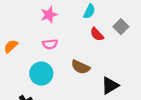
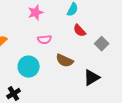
gray square: (121, 27) -> (102, 44), moved
pink semicircle: (50, 44) -> (45, 40), moved

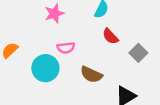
cyan circle: (29, 67) -> (45, 68), moved

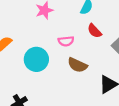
pink semicircle: (66, 48) -> (66, 41), moved

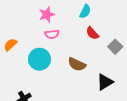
pink semicircle: (66, 41) -> (52, 34), moved

